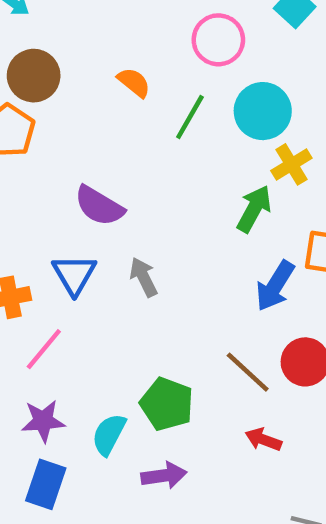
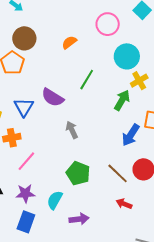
orange semicircle: (134, 82) -> (69, 42), turned -77
green line: (190, 117) -> (87, 80), moved
blue triangle: (74, 274) -> (24, 107), moved
green pentagon: (167, 404) -> (78, 173), moved

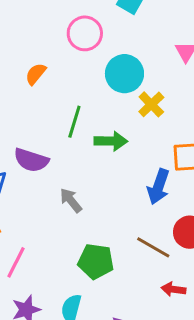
green arrow: (122, 100) -> (111, 141), moved, turned 75

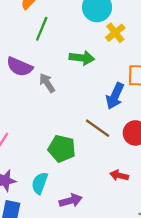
green line: (74, 122) -> (42, 29), moved
gray arrow: (71, 200) -> (47, 83), moved
brown line: (153, 247) -> (98, 128), moved

